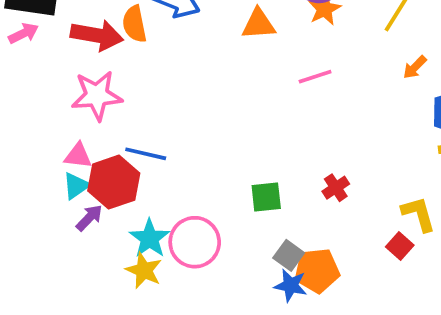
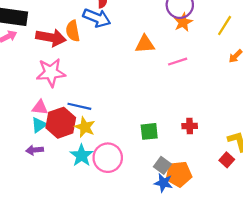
orange triangle: (259, 24) -> (145, 44), moved
red cross: (336, 188) -> (190, 126), turned 32
purple arrow: (89, 218) -> (35, 150), moved, turned -140
yellow star: (144, 270) -> (85, 127), moved

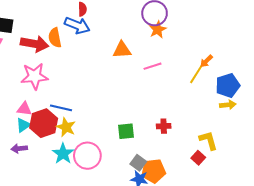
yellow line: (225, 26) -> (196, 74), moved

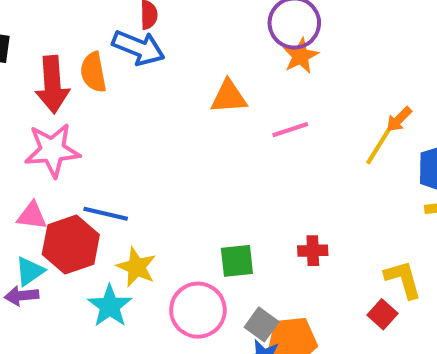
red arrow: (35, 44) -> (52, 85), turned 76
cyan triangle: (23, 125) -> (30, 271), moved
yellow star: (66, 127) -> (136, 267), moved
pink circle: (87, 156) -> (198, 310), moved

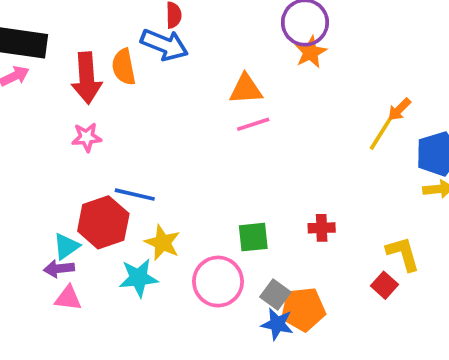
pink line: (290, 130) -> (253, 124), moved
pink star: (52, 150) -> (87, 137), size x0.6
pink triangle: (32, 216) -> (68, 298), moved
cyan star: (110, 306) -> (138, 278), turned 30

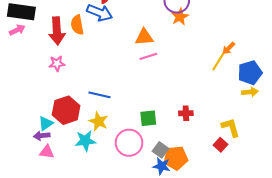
blue line: (135, 195) -> (100, 95), moved

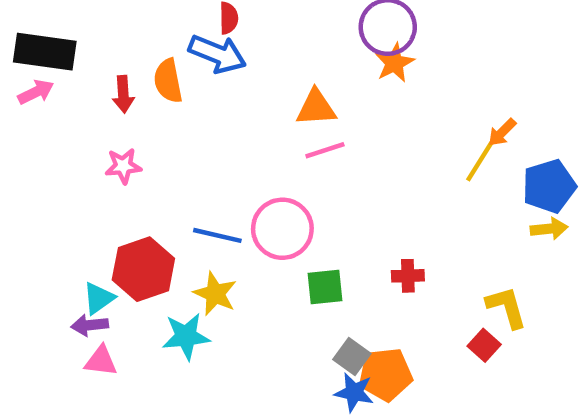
red arrow: (57, 31) -> (123, 94), size x0.6
pink circle: (129, 143) -> (282, 229), moved

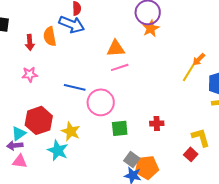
blue line: (217, 235) -> (75, 87), moved
cyan star: (186, 336) -> (58, 150), turned 30

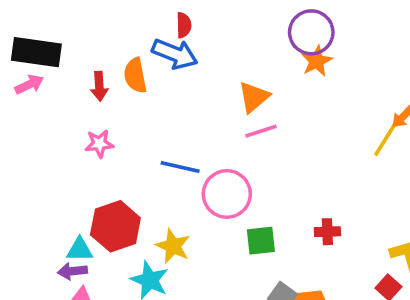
orange triangle: (116, 48) -> (254, 97), turned -36
cyan triangle: (19, 133) -> (80, 250), turned 35

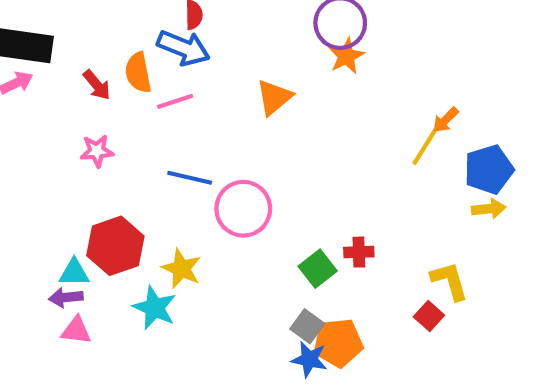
red arrow: (99, 86) -> (97, 85), turned -36
pink line: (261, 131) -> (175, 101), moved
green square: (261, 241) -> (318, 269), moved, turned -32

